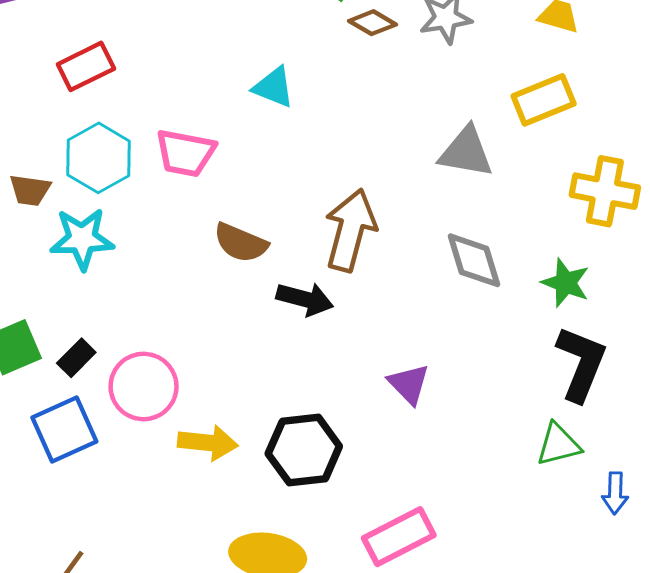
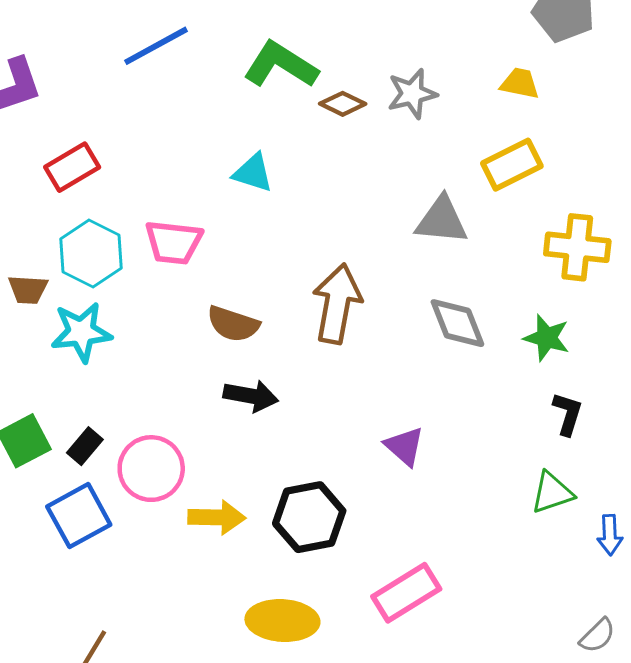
black arrow: (305, 299) -> (251, 396), moved
black L-shape: (581, 364) -> (568, 414), size x0.6

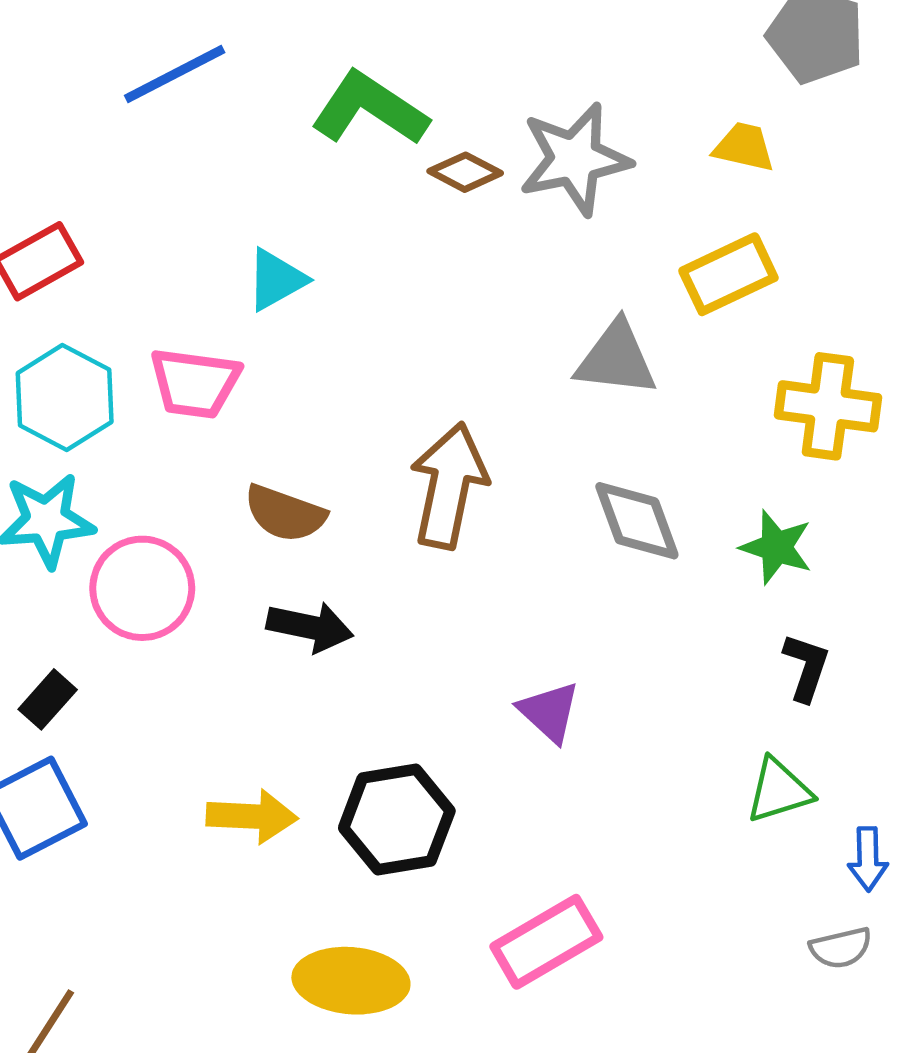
gray star: (412, 94) -> (575, 159), size x1.4
cyan triangle: (253, 173) -> (276, 280), moved, turned -48
pink circle: (151, 469) -> (142, 588), moved
gray semicircle: (597, 636) -> (841, 948), moved, turned 30

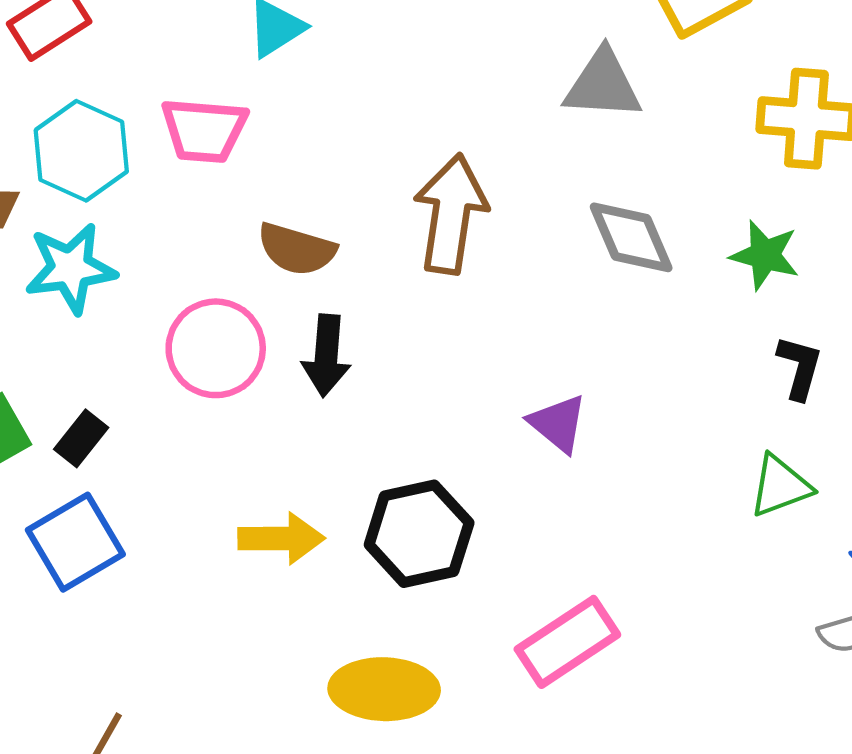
pink circle: (142, 588) -> (216, 348), moved
black arrow: (310, 627) -> (326, 356), turned 86

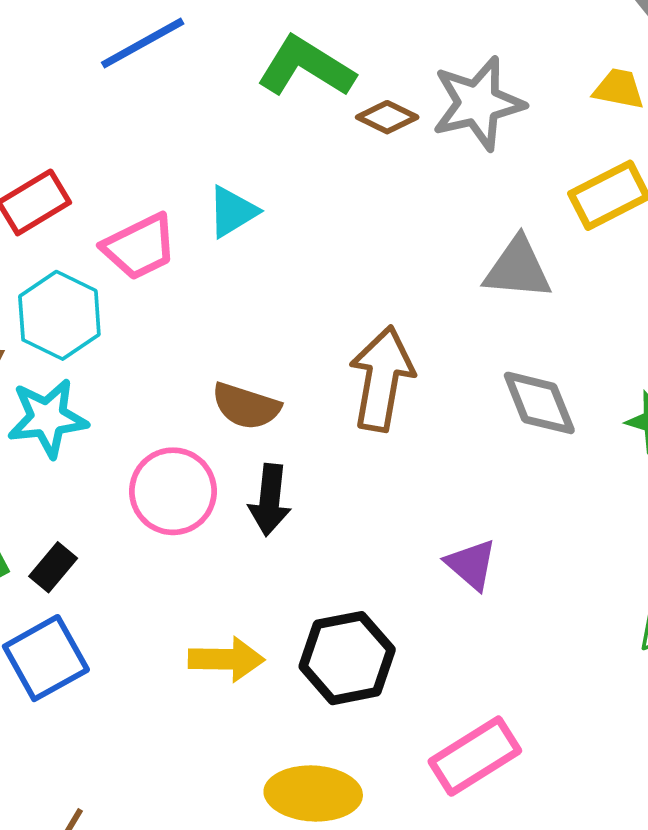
pink trapezoid: (204, 130) -> (140, 247), moved, turned -32

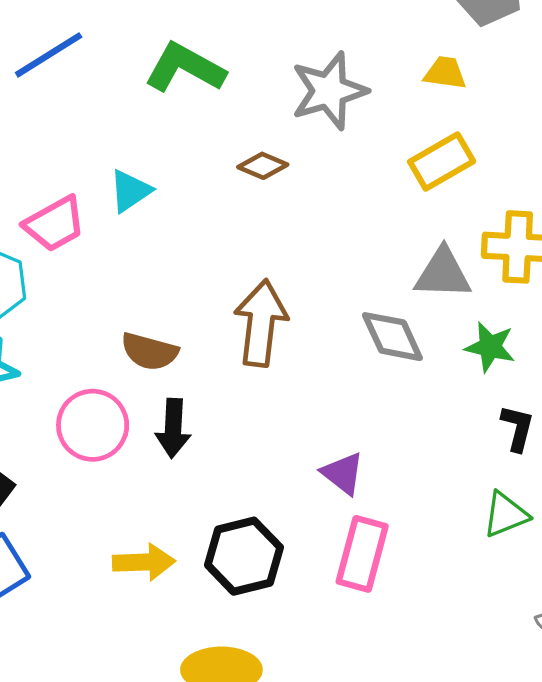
brown diamond: (387, 117) -> (263, 166), moved
gray triangle: (518, 269) -> (443, 273), moved
pink rectangle: (475, 756) -> (362, 554), moved, turned -40

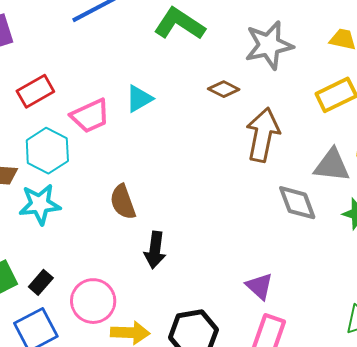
brown arrow: (261, 323) -> (263, 135), moved
brown semicircle: (150, 352) -> (123, 202), moved, turned 51
pink circle: (93, 425) -> (93, 301), moved

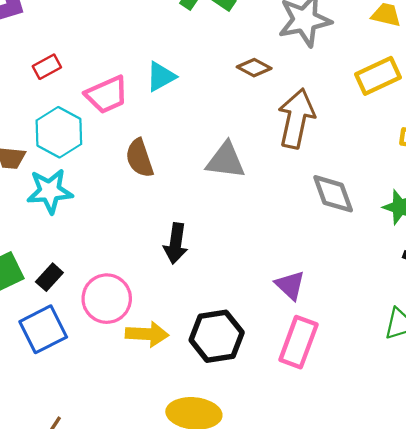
red rectangle: (35, 91) -> (47, 67), size x0.7
gray triangle: (332, 165) -> (226, 160), moved
brown semicircle: (123, 202) -> (140, 158), moved

